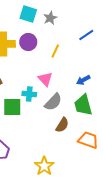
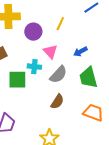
purple circle: (28, 42) -> (33, 32), moved
blue arrow: (83, 80) -> (80, 52), moved
brown semicircle: (62, 125) -> (57, 102), moved

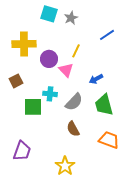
pink triangle: (50, 52) -> (66, 70), moved
brown semicircle: (57, 102) -> (73, 129), turned 119

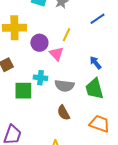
blue arrow: (96, 79) -> (95, 63), moved, turned 80
gray semicircle: (74, 102) -> (64, 86), turned 54

